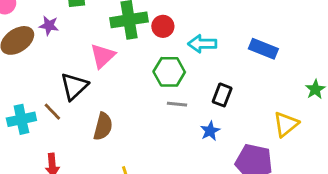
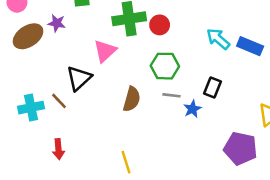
cyan arrow: (202, 44) -> (218, 39), moved, turned 40
brown semicircle: (103, 126) -> (132, 99), moved
blue star: (210, 131) -> (192, 109), moved

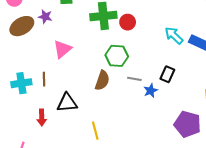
pink triangle: (105, 51) -> (62, 49), moved
green hexagon: (165, 66) -> (117, 56), moved
black triangle: (79, 78) -> (67, 103), moved, turned 35
brown line: (59, 101) -> (44, 79), turned 40

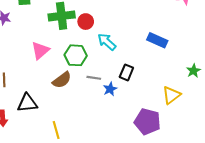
cyan arrow: (174, 35) -> (107, 42), moved
pink triangle: (62, 49) -> (40, 51), moved
brown semicircle: (102, 80) -> (62, 80), turned 36

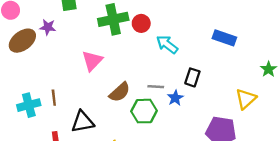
green hexagon: (76, 55) -> (144, 111), moved

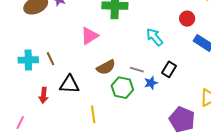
red circle: (141, 23) -> (187, 19), moved
brown line: (54, 98) -> (50, 59), turned -32

